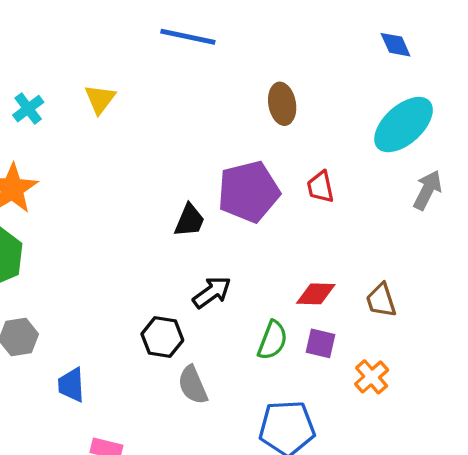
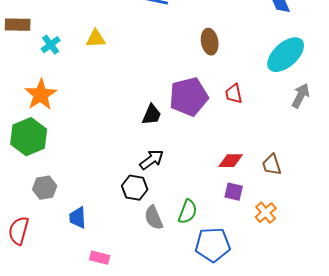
yellow triangle: (100, 99) -> (96, 39), turned 50
black arrow: (212, 292) -> (152, 160), moved
green semicircle: (273, 340) -> (188, 212), moved

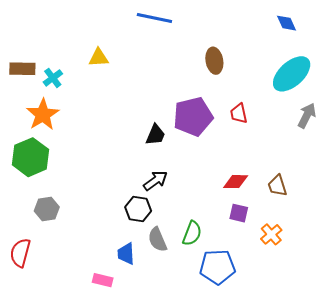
brown rectangle: (18, 25) -> (22, 69), moved
cyan cross: (51, 45) -> (53, 78), moved
blue trapezoid: (78, 218) -> (126, 254), moved

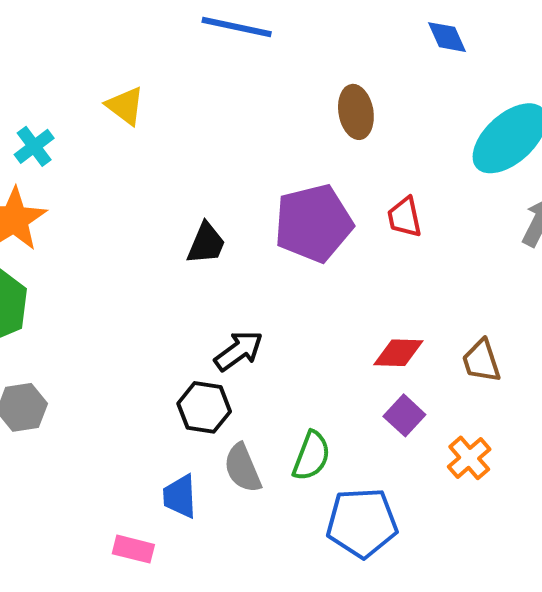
blue diamond: (287, 23) -> (447, 37), moved
yellow triangle: (99, 58) -> (125, 106), turned 40
black trapezoid: (155, 135) -> (206, 243), moved
purple square: (239, 213) -> (404, 415), turned 30

